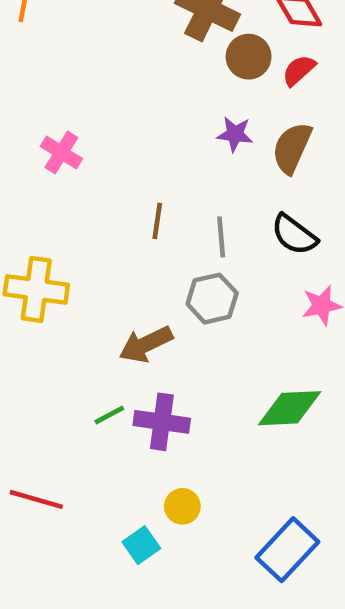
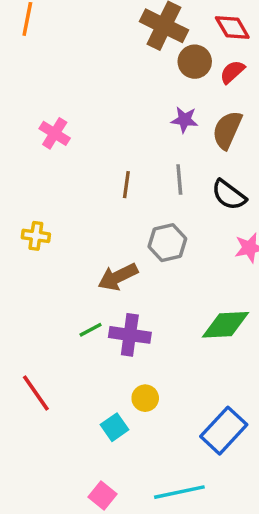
gray line: (221, 237) -> (179, 179), moved
yellow cross: (36, 289) -> (36, 236), size x0.6
red line: (36, 499) -> (36, 393), turned 39

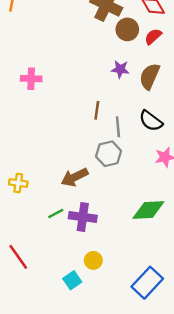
pink cross: (55, 133) -> (31, 79), turned -30
gray line: (179, 179) -> (118, 127), moved
brown line: (126, 185) -> (97, 110), moved
yellow cross: (36, 236) -> (18, 183), moved

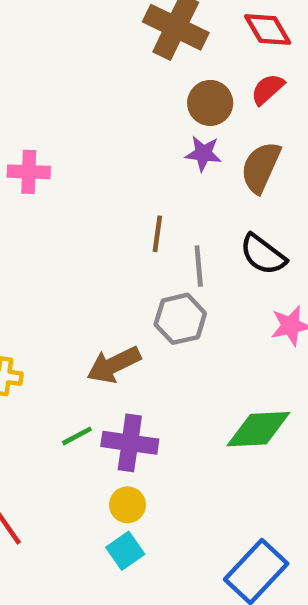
brown circle: (127, 29) -> (210, 103), moved
yellow circle: (93, 260) -> (127, 505), moved
cyan square: (72, 280) -> (125, 551), moved

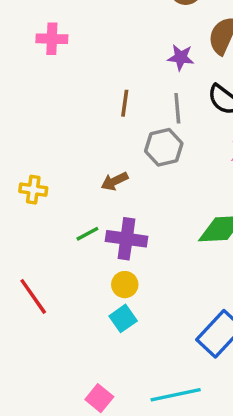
purple star: (203, 153) -> (181, 57), moved
brown line: (157, 234) -> (125, 103), moved
brown arrow: (114, 365) -> (115, 181), size x0.7

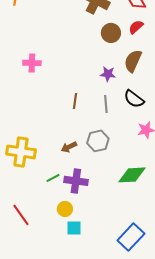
gray hexagon: (164, 147) -> (98, 141), moved
yellow cross: (33, 190) -> (21, 152), size x1.8
yellow circle: (125, 285) -> (65, 209), moved
cyan square: (123, 318) -> (74, 228), turned 35

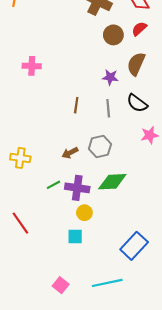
yellow cross: (21, 152) -> (20, 158), size x0.7
green diamond: (132, 175) -> (112, 182), moved
yellow circle: (65, 209) -> (84, 213), moved

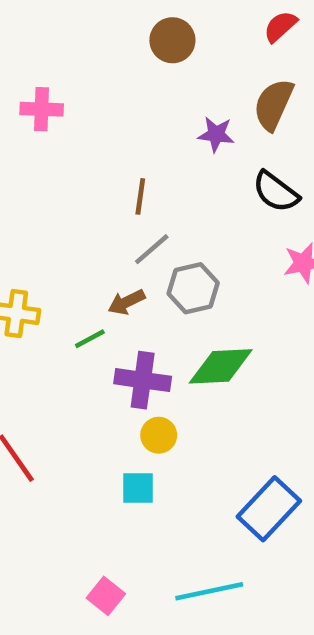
brown circle: (113, 35) -> (172, 40), moved
gray line: (108, 108) -> (152, 249), moved, turned 54
green line: (53, 185) -> (90, 339), moved

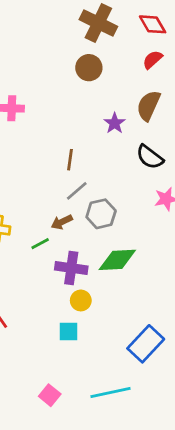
purple star: (216, 134) -> (115, 123), turned 30

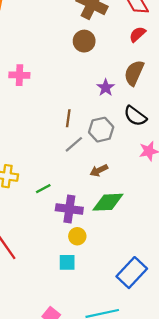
gray hexagon: (101, 214) -> (101, 130), moved
brown arrow: (62, 222) -> (99, 170), moved

